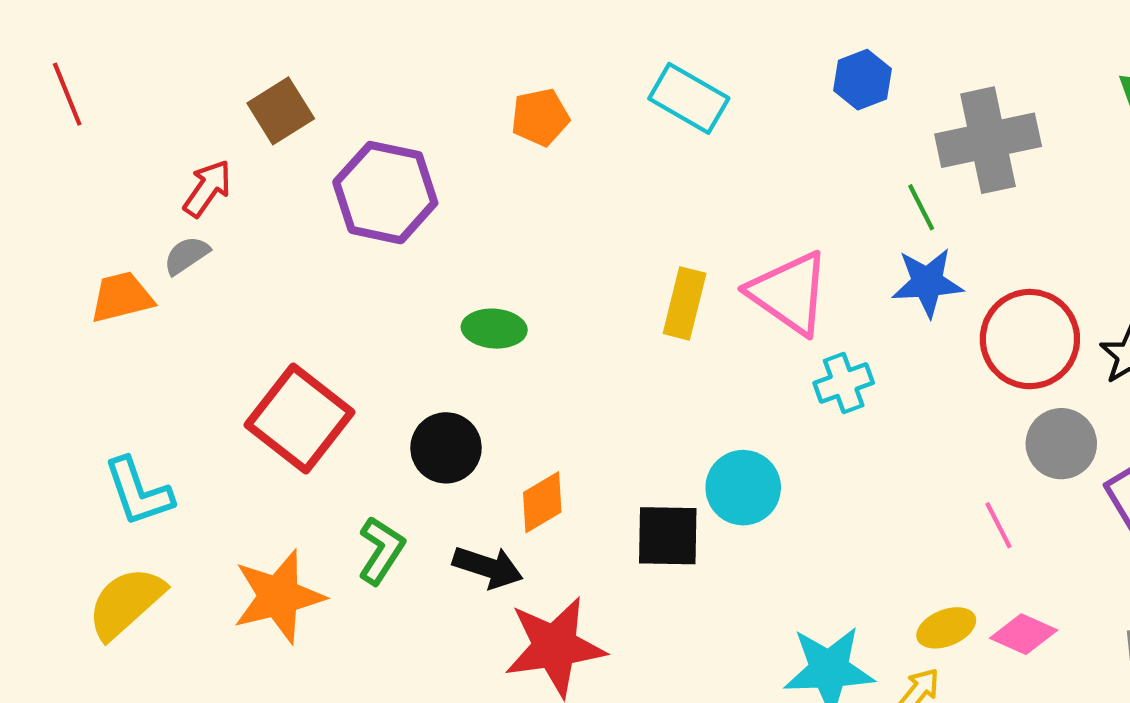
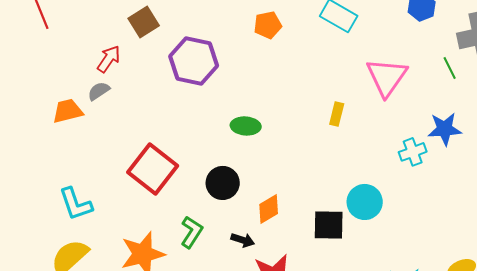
blue star: (927, 283) -> (445, 129), moved
pink triangle: (789, 293) -> (387, 77), moved, turned 30
yellow rectangle: (685, 303) -> (337, 114), size x0.7
black arrow: (488, 567) -> (243, 240), size x0.7

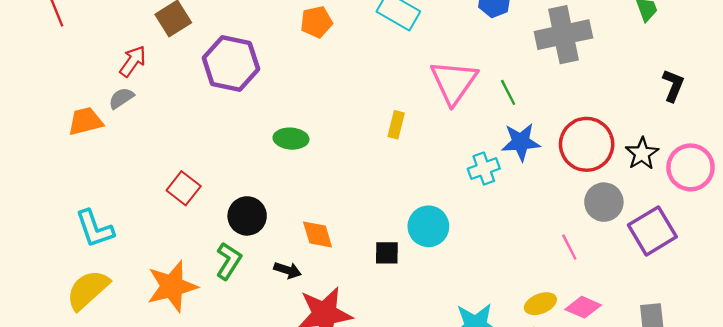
green line: (450, 68) -> (508, 92), moved
red square: (153, 169) -> (184, 188), size x0.6
black circle: (223, 183) -> (247, 216), moved
orange diamond: (269, 209) -> (318, 234), turned -76
black square: (329, 225) -> (387, 253), size x0.7

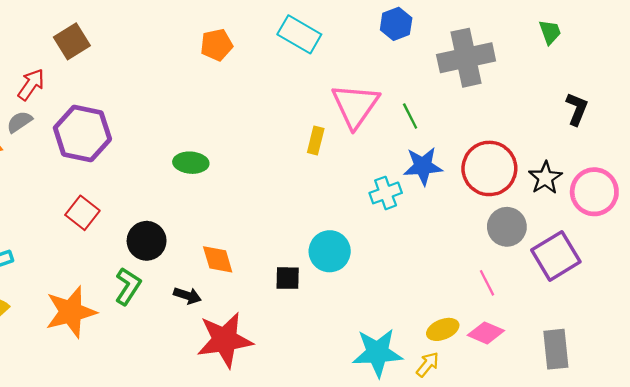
purple hexagon: (231, 64) -> (82, 133), moved
yellow rectangle: (396, 125) -> (316, 140), moved
pink line: (569, 247) -> (487, 283), moved

